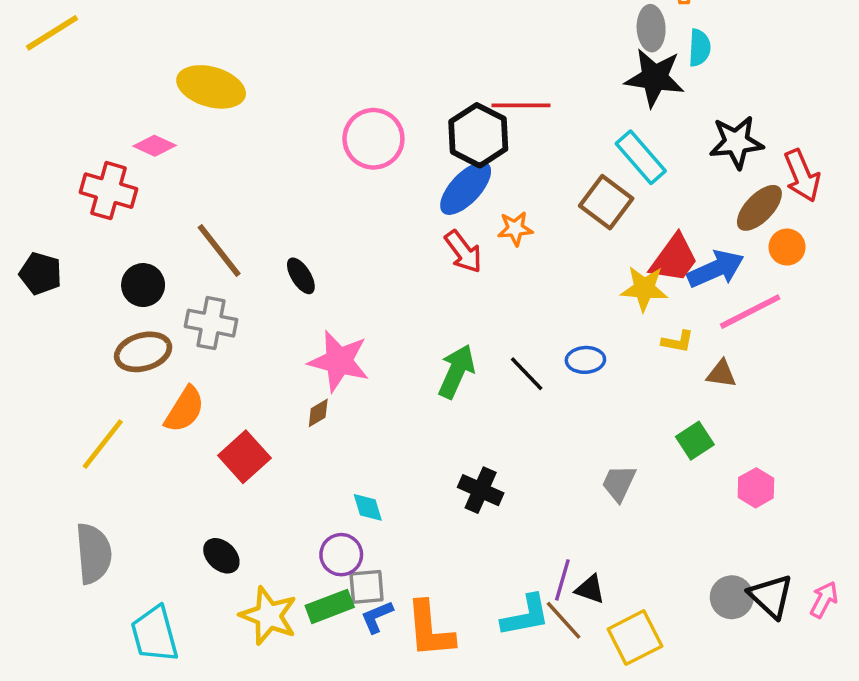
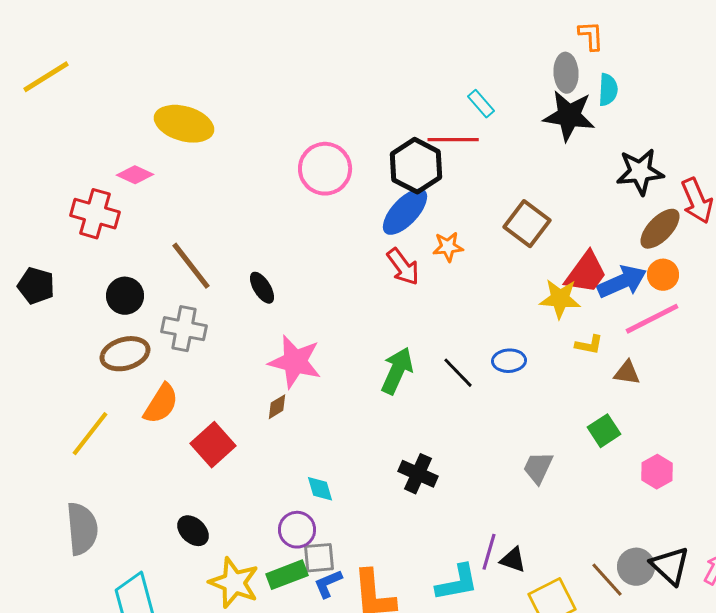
cyan rectangle: (641, 157) -> (481, 104), moved, size x0.6
orange circle: (787, 247) -> (663, 275), moved
brown line: (564, 620) -> (607, 580), moved

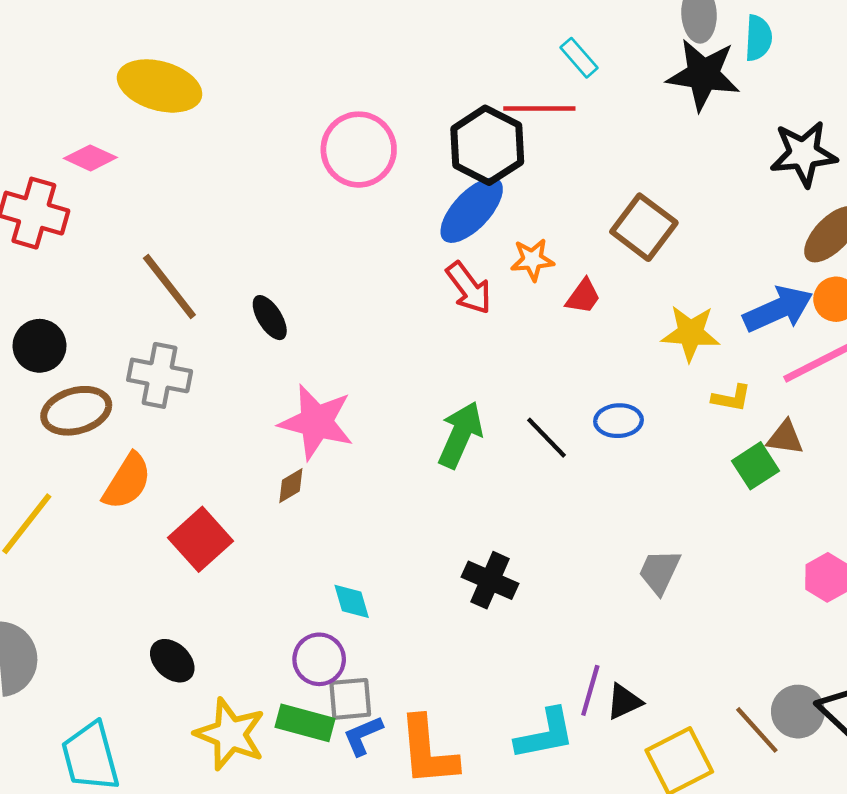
red trapezoid: (586, 273) -> (583, 296), moved, size x0.6
black circle: (125, 296) -> (40, 346), moved
green square: (604, 431) -> (755, 466), moved
black triangle: (513, 560) -> (624, 702), turned -44
green rectangle: (287, 575) -> (305, 723), turned 36

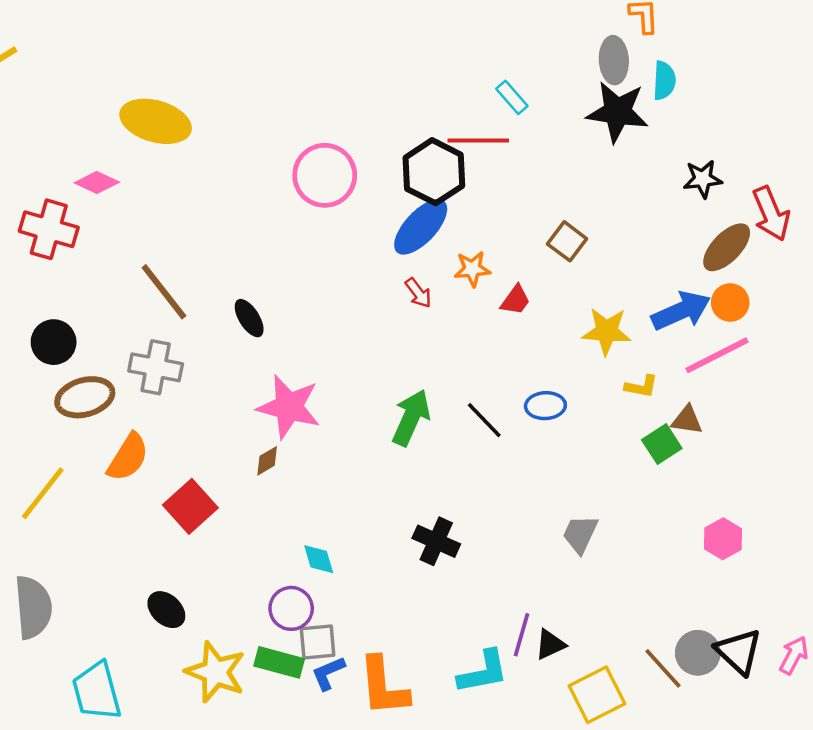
black star: (804, 154) -> (703, 179), size x0.7
brown square: (644, 227) -> (567, 241), size x0.7
red arrow: (469, 288) -> (418, 293), size x0.7

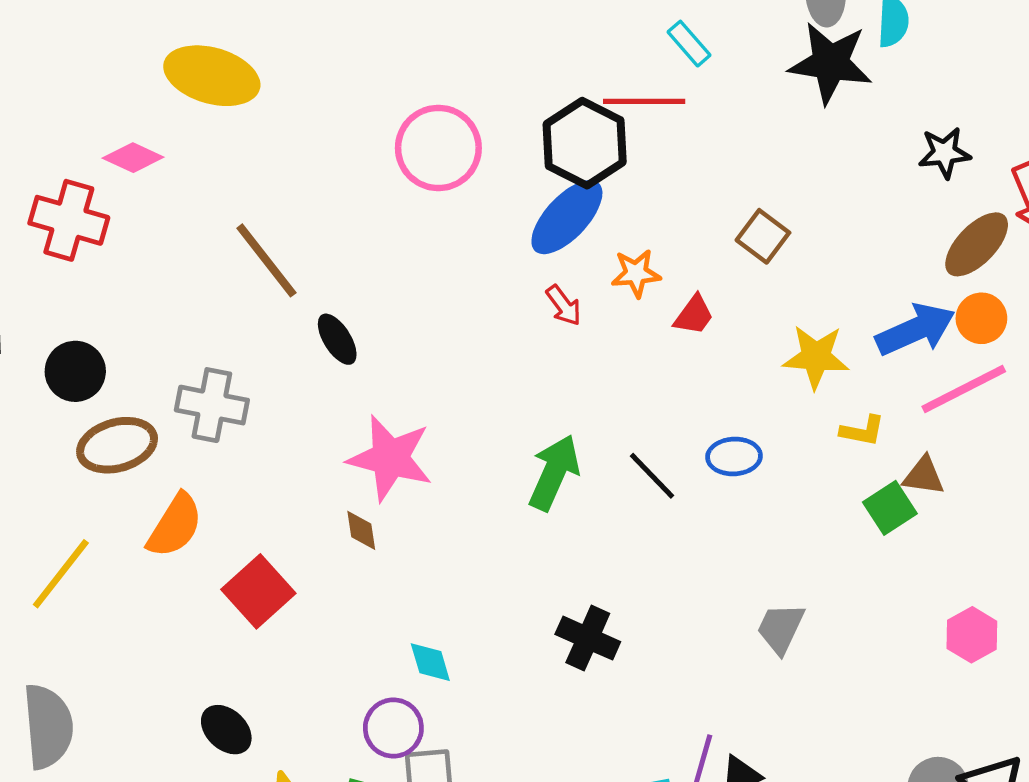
brown line: (164, 292) -> (266, 260), moved
brown diamond: (267, 461) -> (361, 530), turned -68

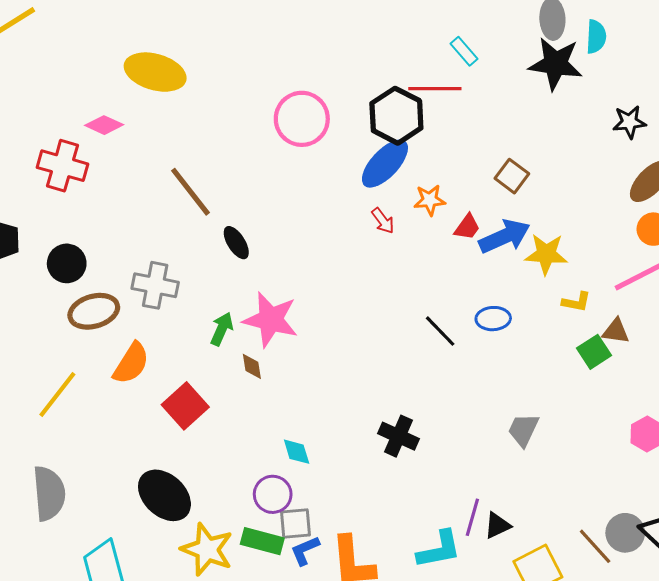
blue arrow: (916, 330) -> (505, 236), moved
green arrow: (554, 473) -> (222, 329), moved, size x0.7
black ellipse: (226, 730) -> (164, 495), size x1.6

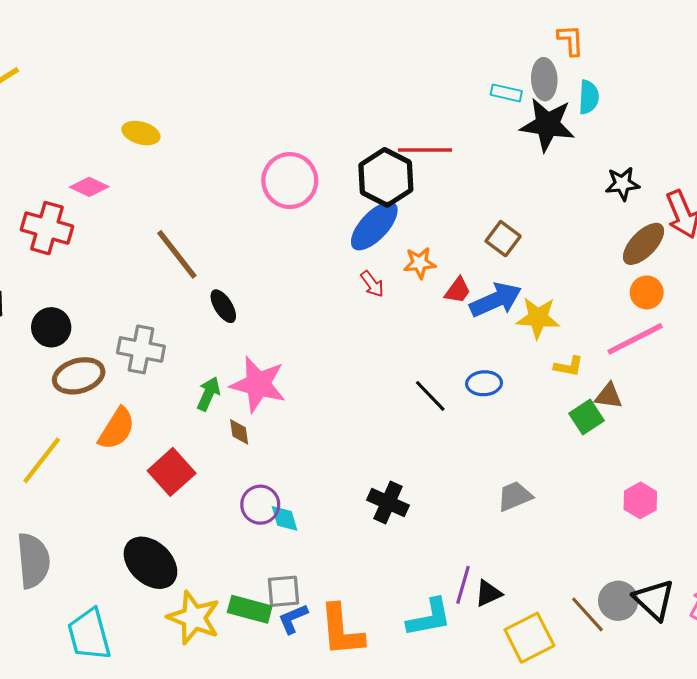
cyan rectangle: (464, 51) -> (506, 93), moved, turned -36
yellow ellipse: (155, 72) -> (141, 133), size x0.6
gray trapezoid: (523, 430) -> (515, 496), turned 42
purple circle: (273, 494) -> (260, 505), moved

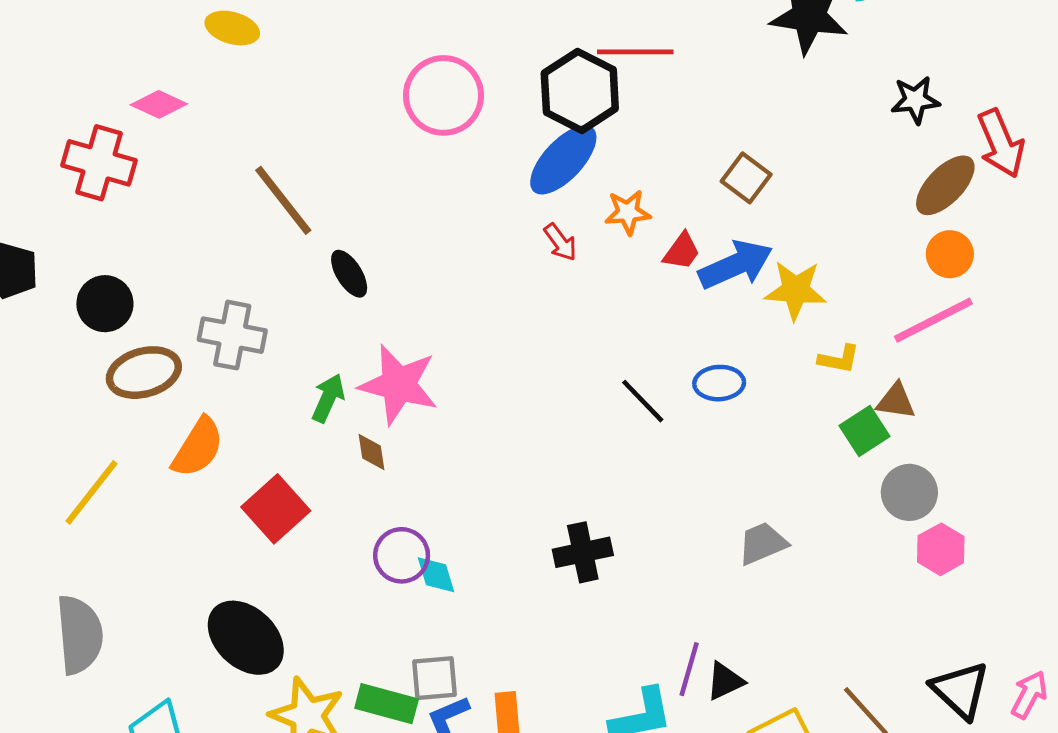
black cross: (388, 503) -> (583, 552), turned -36
gray circle: (618, 601) -> (909, 492), moved

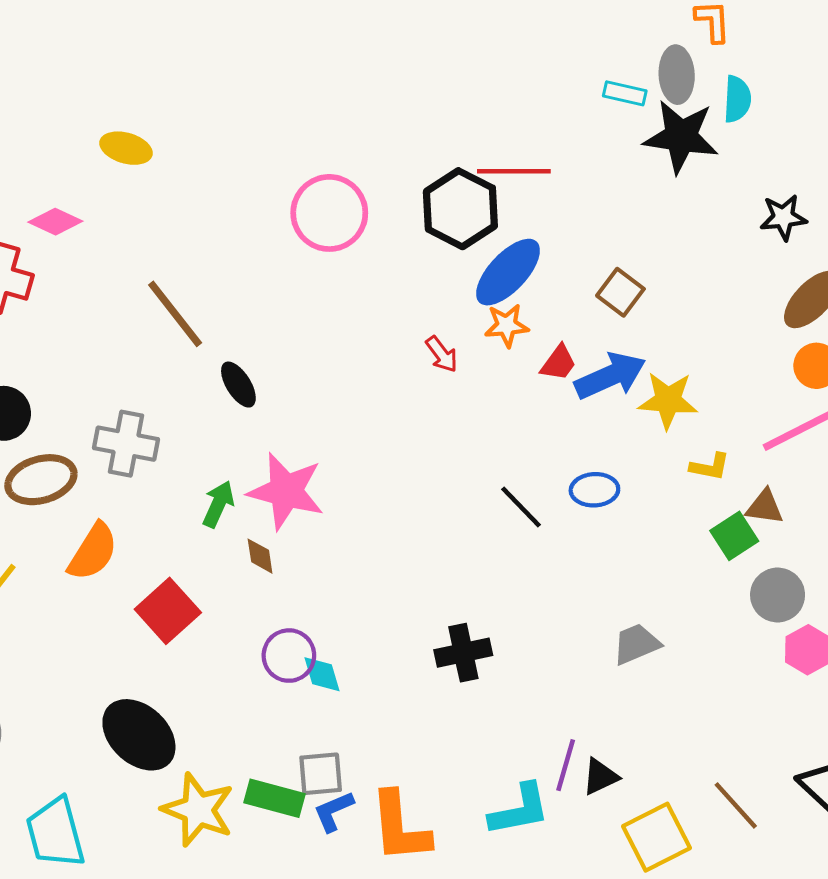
blue ellipse: (563, 160) -> (508, 272), moved

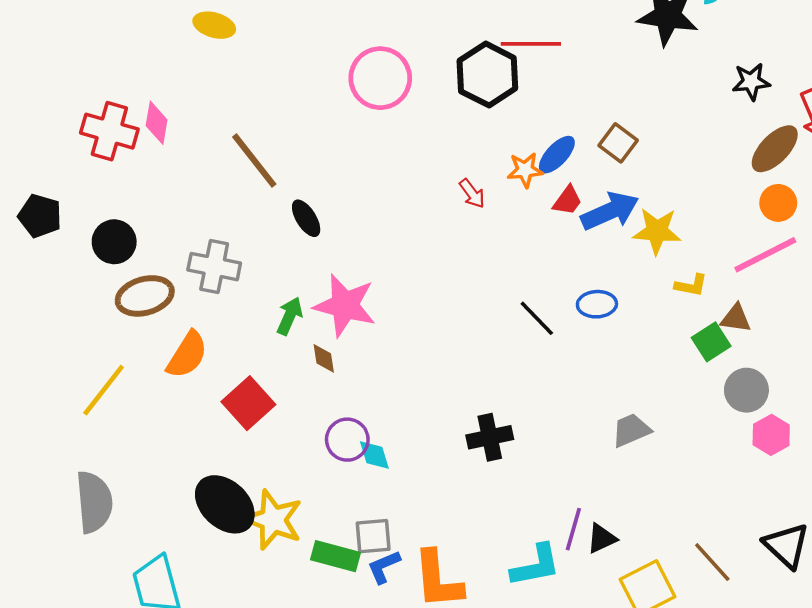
pink diamond: (55, 222) -> (157, 123), moved, turned 75
blue ellipse: (508, 272) -> (557, 155), moved, size x0.7
yellow star: (198, 810) -> (273, 520), moved

